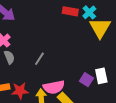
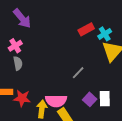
red rectangle: (70, 11) -> (86, 29), turned -49
gray line: (39, 59) -> (78, 73), moved

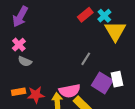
purple arrow: (22, 18) -> (20, 17), turned 80
gray semicircle: (18, 63) -> (25, 61), turned 136
purple square: (90, 99) -> (102, 83), size x1.5

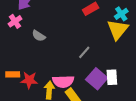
cyan cross: (104, 16) -> (121, 14), moved
pink cross: (19, 45) -> (15, 21), moved
gray semicircle: (25, 61) -> (39, 36), moved

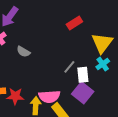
cyan cross: (121, 14) -> (103, 64), moved
white rectangle: (112, 77) -> (83, 75), moved

